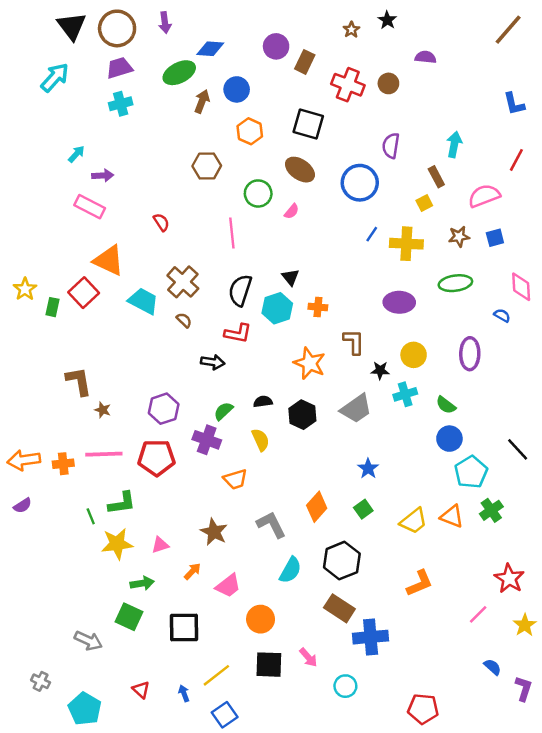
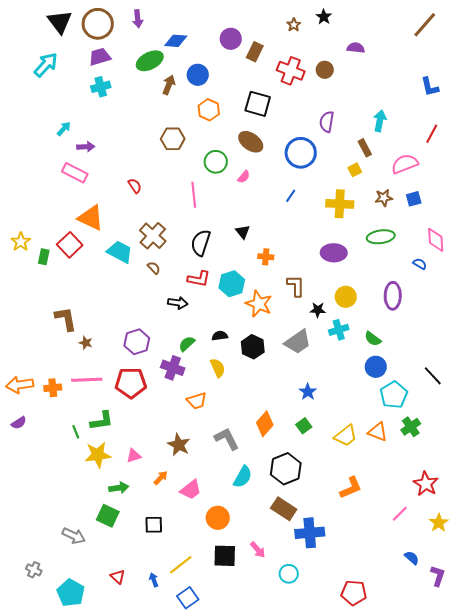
blue line: (372, 234) -> (291, 196), moved
cyan hexagon: (277, 308) -> (232, 284), moved
black square: (184, 627) -> (154, 525), size x0.7

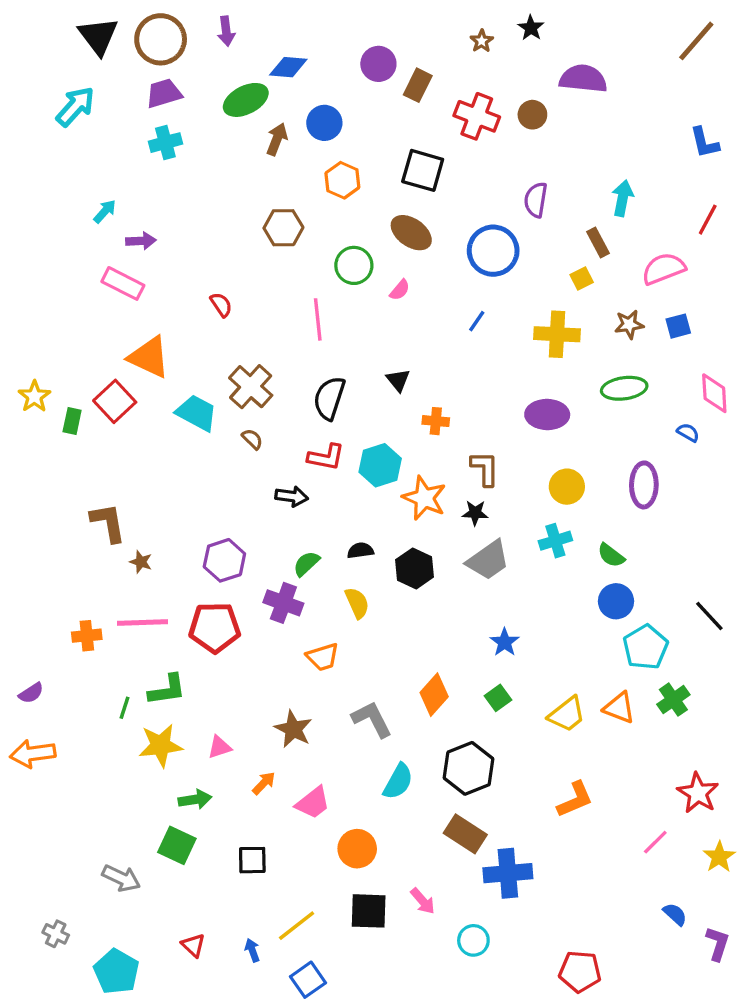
purple semicircle: (356, 48) -> (583, 79), size x1.6
black star: (318, 310) -> (475, 513), moved
orange arrow: (20, 385) -> (33, 754), moved
green line: (76, 432) -> (125, 708), turned 40

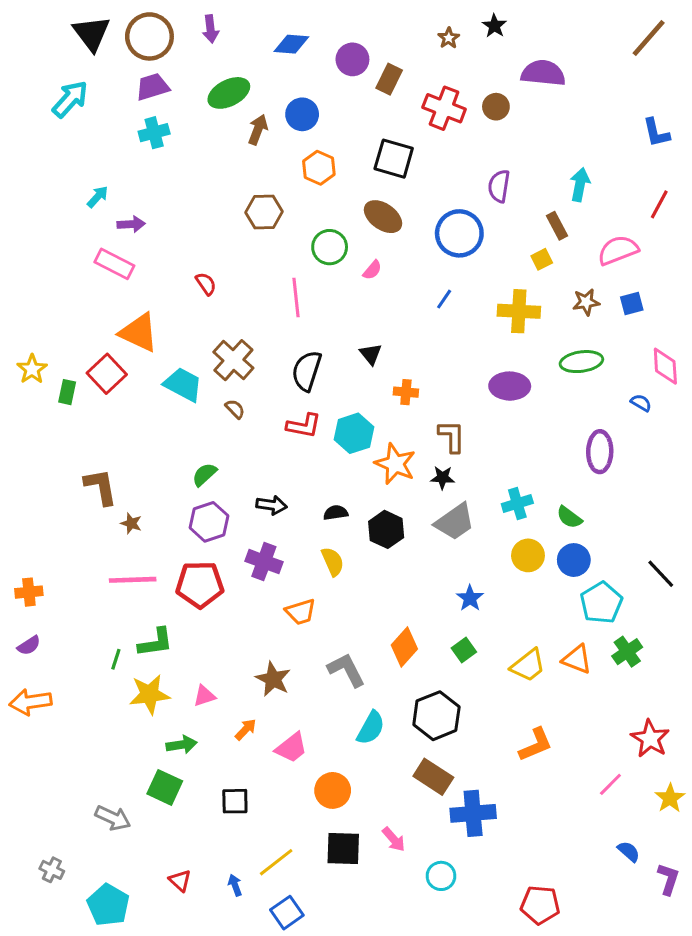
blue diamond: (288, 67) -> (291, 44), moved
yellow circle: (567, 487) -> (528, 555), moved
black arrow: (292, 496) -> (272, 505), moved
green semicircle: (306, 564) -> (204, 475), moved
orange cross: (87, 636) -> (29, 592), moved

